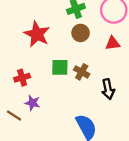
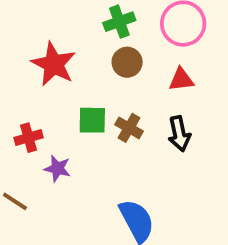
black arrow: (108, 89) -> (179, 134), moved
purple star: (32, 103) -> (57, 169), moved

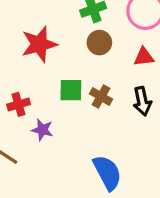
red star: (54, 64) -> (39, 44), turned 30

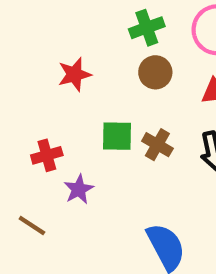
red star: (39, 44) -> (74, 74), size x0.7
purple star: (42, 130) -> (79, 189), turned 30

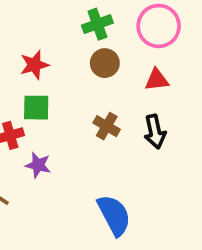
green square: (117, 136) -> (36, 108), moved
purple star: (79, 189) -> (38, 165), turned -30

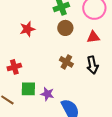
green square: (36, 108) -> (28, 89), moved
purple star: (38, 165) -> (47, 94), moved

